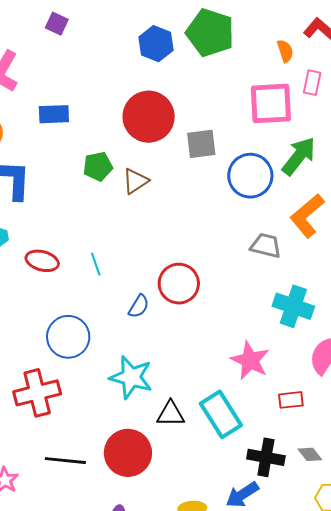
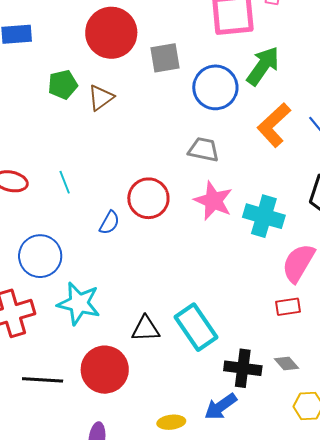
gray trapezoid: (266, 246) -> (204, 150), moved
pink star: (250, 360) -> (213, 201), moved
cyan star: (131, 377) -> (79, 303), moved
red rectangle: (291, 400) -> (288, 307), moved

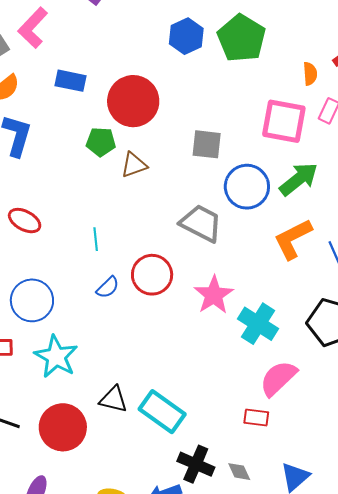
red circle: (111, 33) -> (133, 101), moved
gray trapezoid: (204, 150) -> (201, 223), moved, size x1.4
cyan line: (65, 182) -> (96, 239), moved
cyan rectangle: (196, 327) -> (162, 412), turned -36

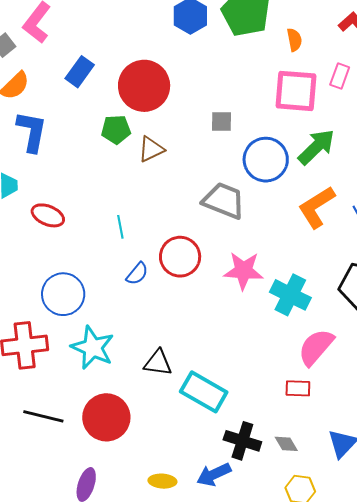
orange semicircle: (310, 74) -> (294, 40), moved
blue rectangle: (70, 81) -> (80, 72), turned -60
gray square: (207, 144) -> (221, 121), size x0.7
pink star: (214, 295) -> (243, 271), turned -30
black triangle: (113, 399) -> (158, 363), moved

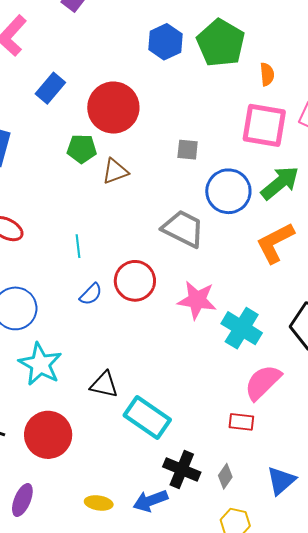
gray diamond: (286, 444) -> (225, 476), turned 60

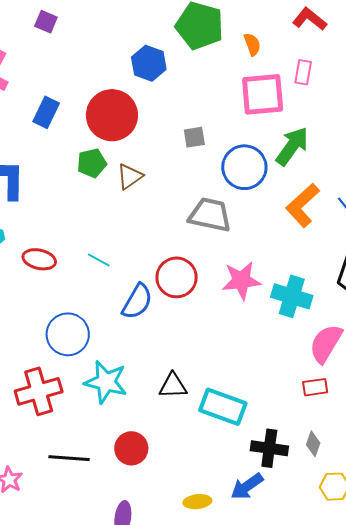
blue hexagon: (165, 42) -> (149, 63), moved
cyan line: (78, 246) -> (99, 260), moved, turned -40
blue semicircle: (91, 294) -> (137, 302), size x1.5
red circle: (48, 435) -> (131, 448), size x0.7

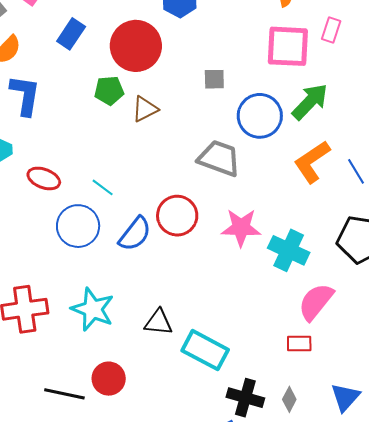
blue circle: (68, 334) -> (78, 226), moved
black line: (69, 458) -> (64, 394), moved

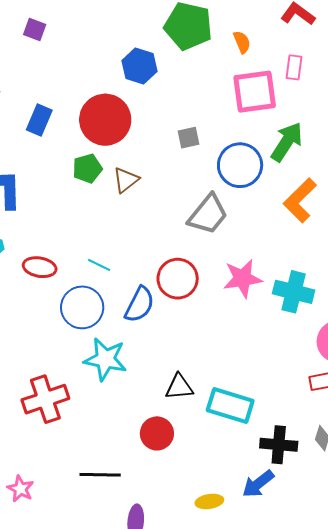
gray trapezoid: (219, 158) -> (208, 214), turned 120
cyan star: (93, 309) -> (105, 359), moved
red circle: (109, 379) -> (157, 433), moved

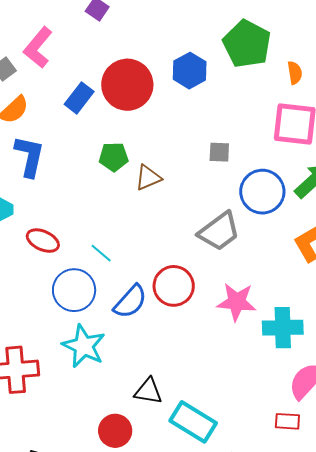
red circle: (105, 120) -> (127, 85), moved
cyan cross: (294, 292) -> (283, 328), turned -30

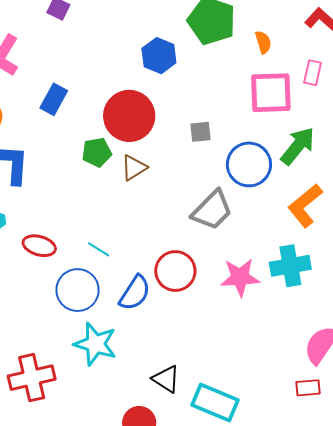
red circle: (127, 85) -> (129, 116), moved
cyan cross: (283, 328) -> (290, 266), moved
black triangle: (148, 391) -> (166, 379), turned 32

